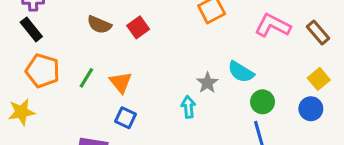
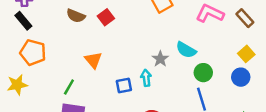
green line: (86, 78) -> (69, 87), moved
blue square: (125, 118) -> (124, 85), moved, turned -35

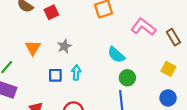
yellow square: (246, 54) -> (168, 69), turned -32
gray star: (160, 59) -> (64, 46), moved
blue circle: (241, 77) -> (168, 98), moved

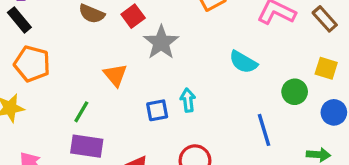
gray star: (64, 46) -> (161, 42), moved, size x1.5
green circle: (127, 78) -> (295, 92), moved

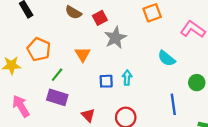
orange pentagon: (32, 64) -> (39, 49), moved

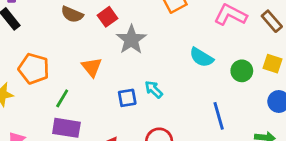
cyan arrow: (127, 78) -> (154, 89), turned -40
green circle: (197, 83) -> (242, 71), moved

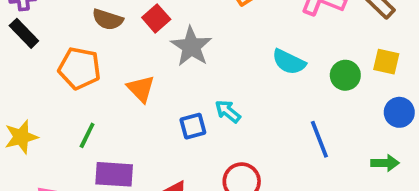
orange pentagon: (34, 69) -> (80, 68), moved
green line: (62, 98) -> (87, 135), moved

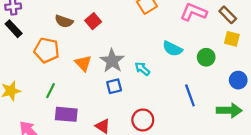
gray star: (191, 47) -> (112, 61), moved
yellow square: (386, 62) -> (232, 39), moved
cyan arrow: (228, 111) -> (142, 69), moved
green arrow: (385, 163) -> (229, 110), size x1.5

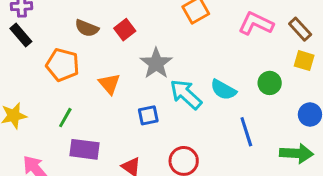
cyan semicircle: (172, 49) -> (223, 90), moved
gray star: (112, 61) -> (156, 63), moved
cyan arrow: (142, 69) -> (186, 94), size x1.6

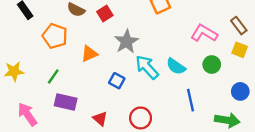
pink L-shape: (256, 24) -> (204, 33), moved
orange triangle: (109, 84) -> (89, 54), turned 42
blue square: (148, 115) -> (117, 81), turned 35

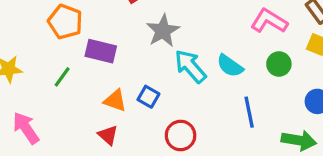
orange triangle: (89, 54) -> (115, 100), moved, turned 42
blue square: (117, 81) -> (148, 97), moved
purple rectangle: (66, 102) -> (101, 51), moved
red triangle: (100, 119) -> (108, 135), moved

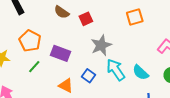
orange pentagon: (65, 22) -> (30, 41), moved
blue square: (148, 97) -> (88, 76), moved

